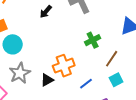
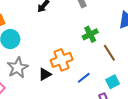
brown line: (112, 59) -> (109, 53), turned -66
cyan square: (116, 80) -> (113, 82), moved

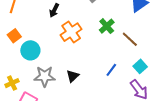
orange cross: (62, 60) -> (71, 32), moved
gray star: (18, 68) -> (45, 76), turned -30

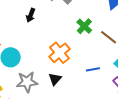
orange cross: (71, 32) -> (60, 53), moved
blue line: (111, 70) -> (93, 69), turned 48

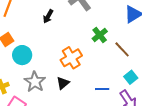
blue line: (93, 69) -> (102, 89), moved
gray star: (27, 82) -> (35, 82), turned 30

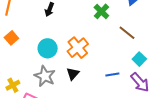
green cross: (100, 35) -> (101, 11), moved
cyan circle: (22, 55) -> (48, 48), moved

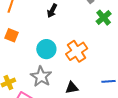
orange square: (11, 38) -> (11, 35), turned -32
black triangle: (73, 74) -> (72, 88), moved, turned 32

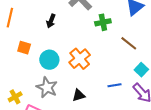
green cross: (104, 18) -> (103, 22), turned 35
orange square: (11, 35) -> (24, 48), moved

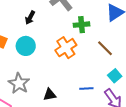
orange cross: (80, 59) -> (66, 48), moved
cyan circle: (49, 60) -> (26, 46), moved

